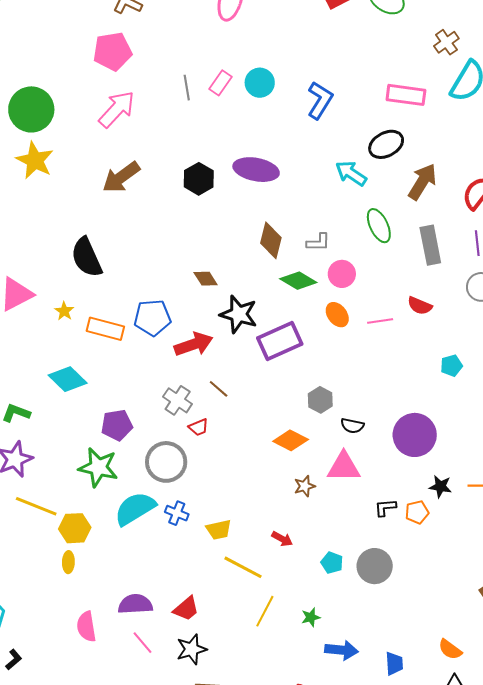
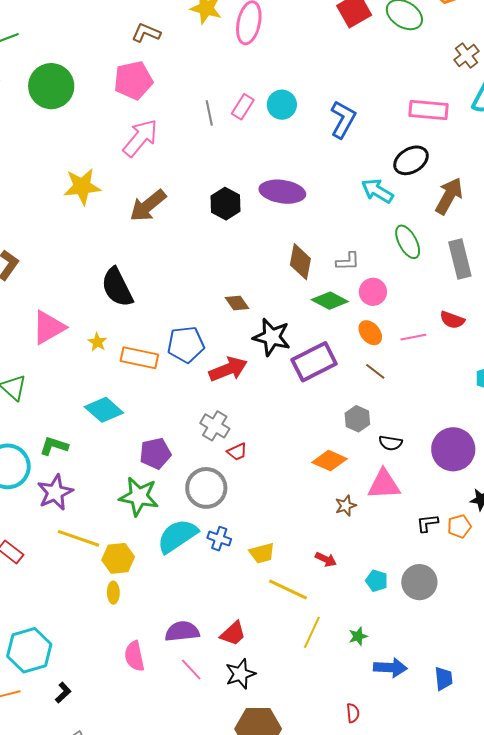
green circle: (31, 109) -> (51, 86), moved
yellow star: (35, 160) -> (82, 187), moved, turned -30
brown line: (219, 389) -> (375, 371), moved

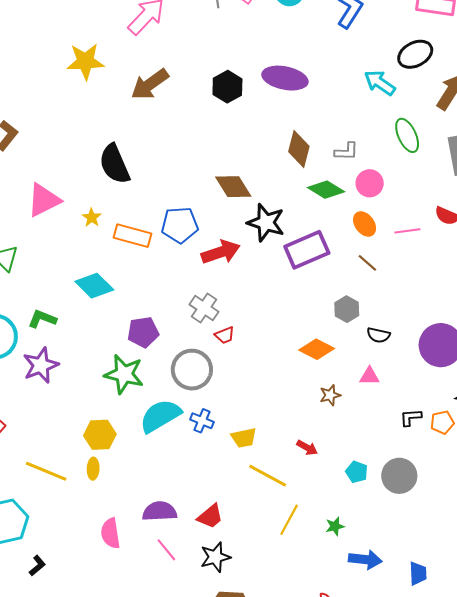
brown diamond: (237, 303) -> (233, 187), size x1.5
pink triangle: (384, 484) -> (369, 376), size x0.6
yellow line: (79, 538) -> (46, 471), moved

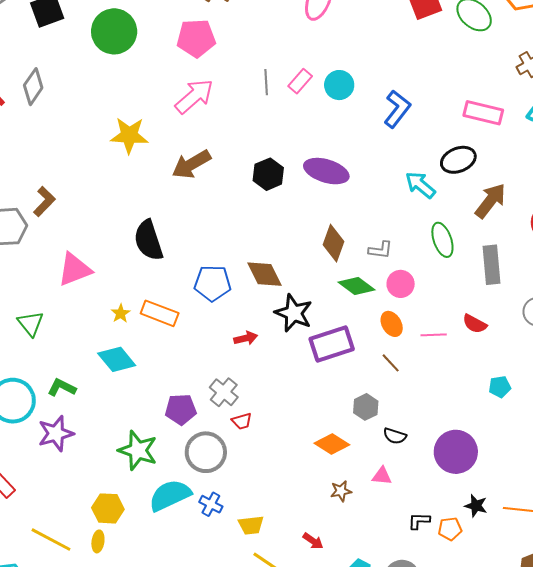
yellow star: (92, 218) -> (121, 313), moved
blue pentagon: (180, 225) -> (213, 283), moved
red arrow: (221, 252) -> (246, 338), size x0.6
purple pentagon: (143, 332) -> (181, 409), moved

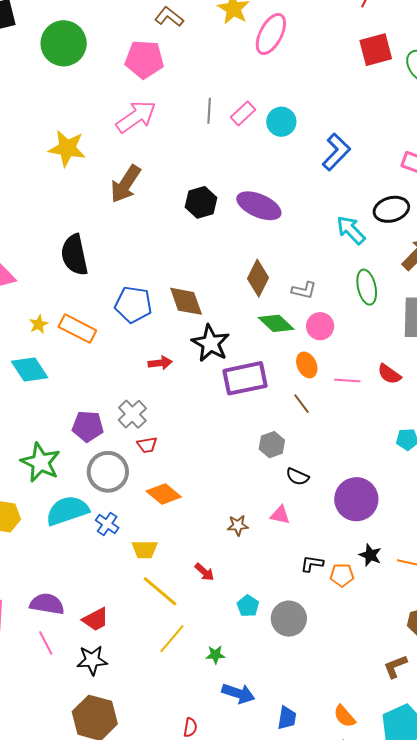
brown arrow: (191, 164) -> (126, 184), turned -33
orange diamond: (332, 444) -> (164, 494), moved

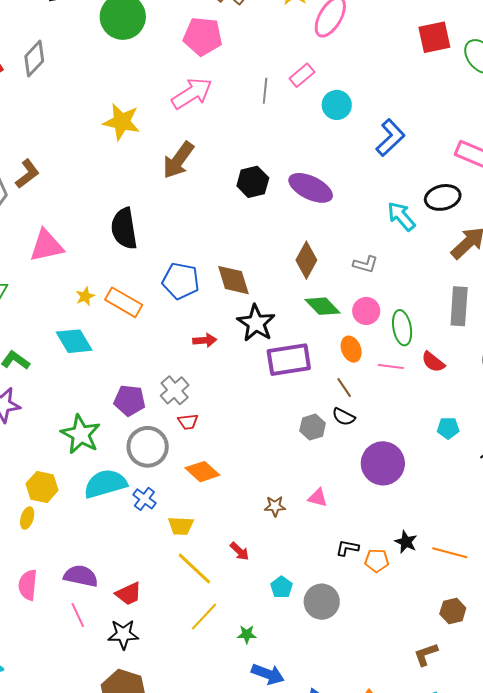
pink rectangle: (243, 113) -> (302, 75), moved
green ellipse: (367, 287) -> (402, 328), moved
gray L-shape: (304, 290) -> (365, 264), moved
black semicircle: (297, 477) -> (344, 417), moved
purple circle: (356, 499) -> (383, 463), moved

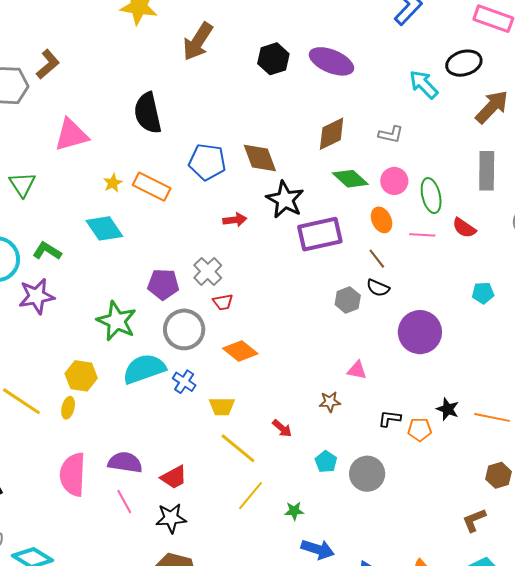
brown diamond: (306, 260) -> (332, 134), turned 39
brown star: (275, 506) -> (330, 402), moved
pink semicircle: (28, 585) -> (73, 474), size x1.4

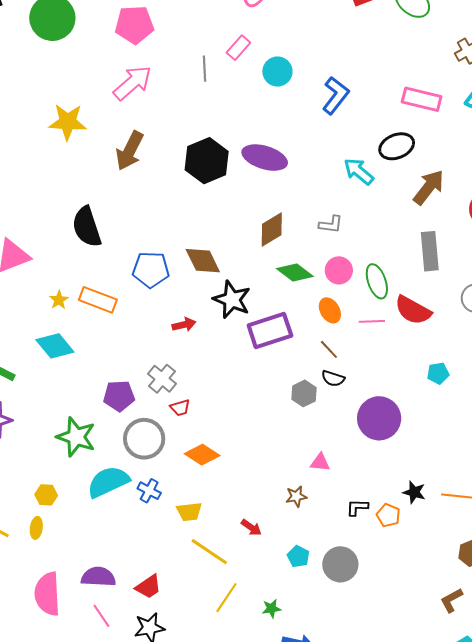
black hexagon: (273, 59) -> (207, 161), size x1.4
red semicircle: (464, 228) -> (413, 310), size x1.5
yellow hexagon: (81, 376) -> (46, 495), size x0.7
orange pentagon: (420, 430) -> (388, 515), turned 30

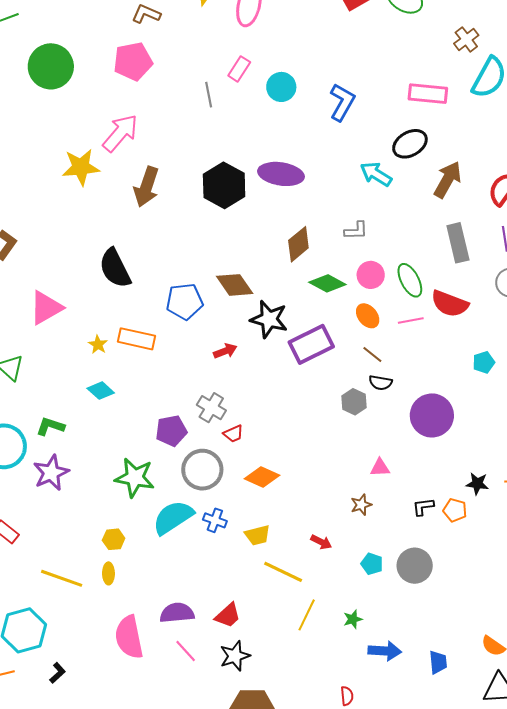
pink arrow: (133, 83) -> (120, 133), moved
cyan diamond: (55, 346) -> (101, 391), size x0.7

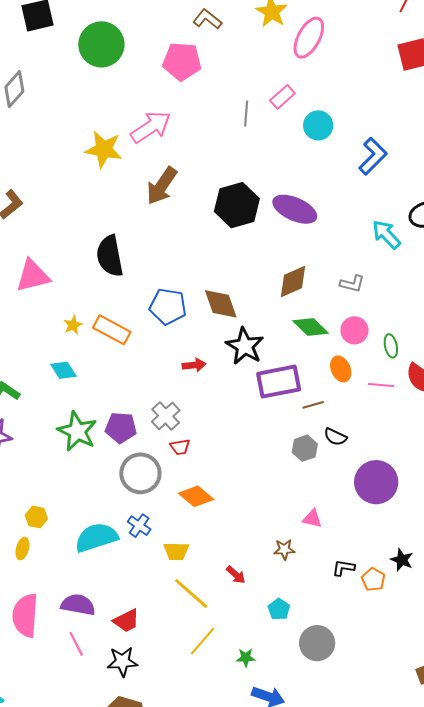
green ellipse: (410, 280) -> (391, 346), size x0.7
brown line: (372, 355) -> (313, 405), moved, turned -70
green star: (135, 478) -> (77, 431), moved
cyan semicircle: (173, 517) -> (96, 537), moved
gray circle: (415, 566) -> (317, 643), moved

